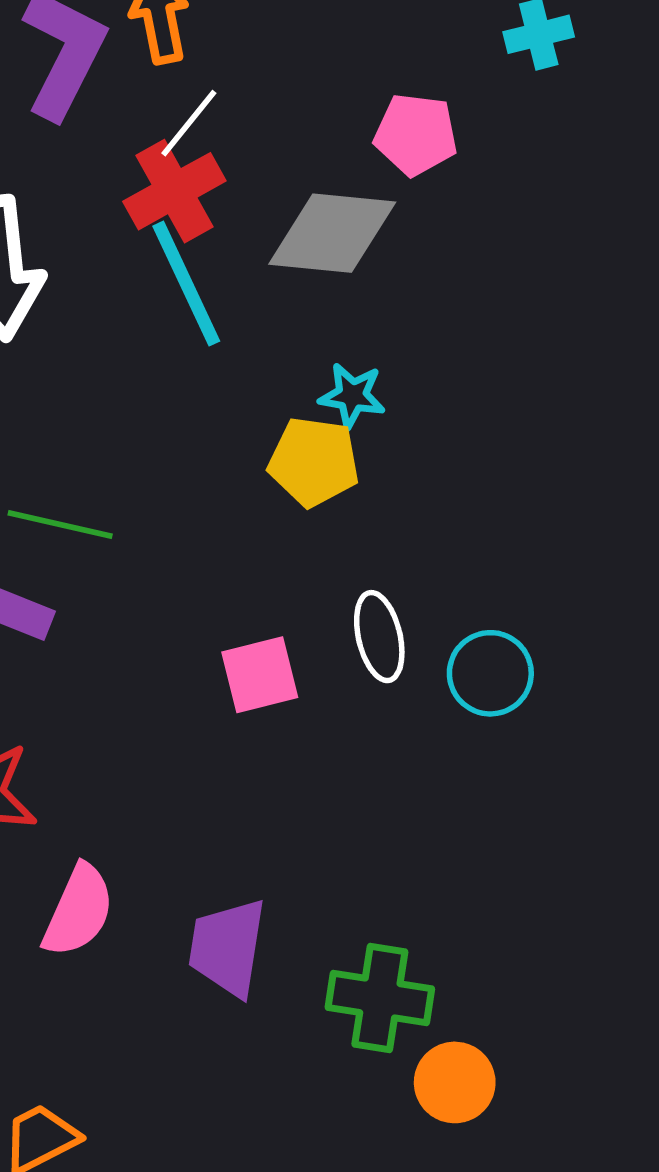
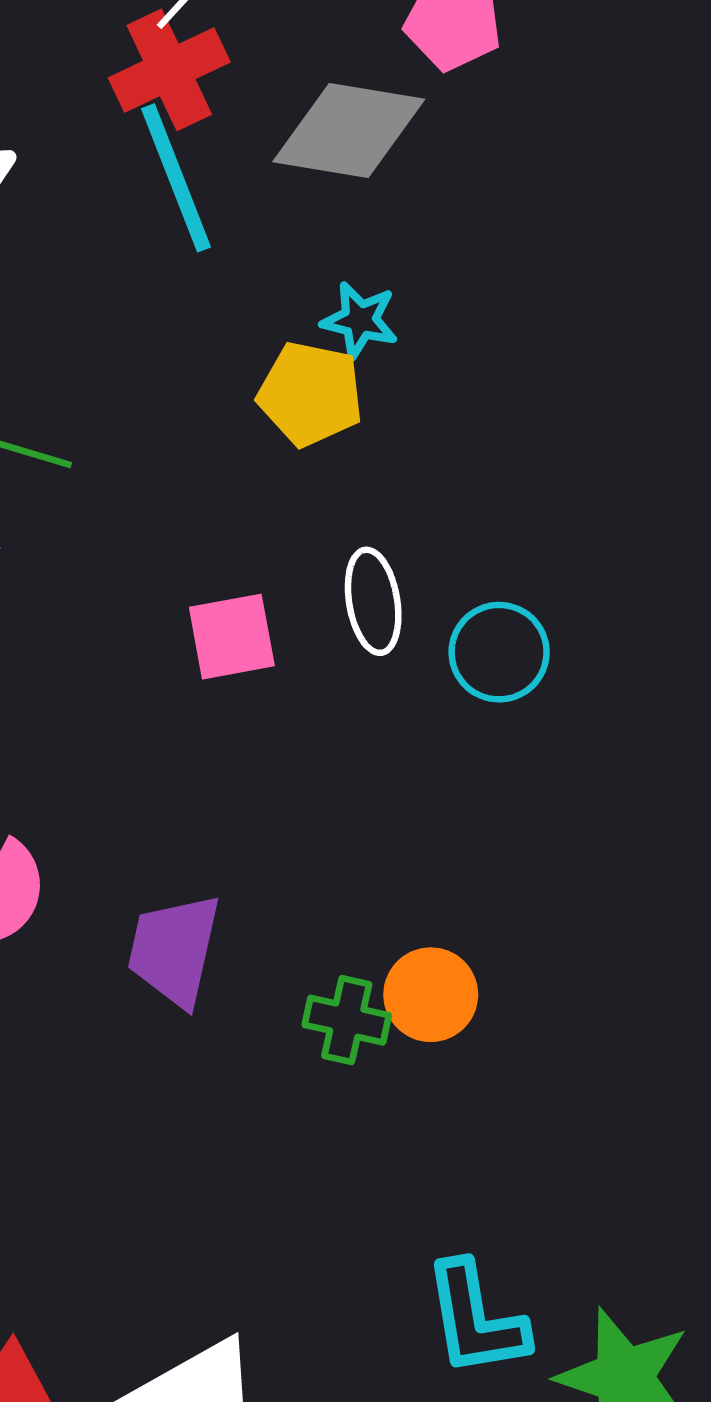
green cross: (380, 998) -> (347, 1020), size x0.7
orange circle: (455, 1082) -> (431, 995), moved

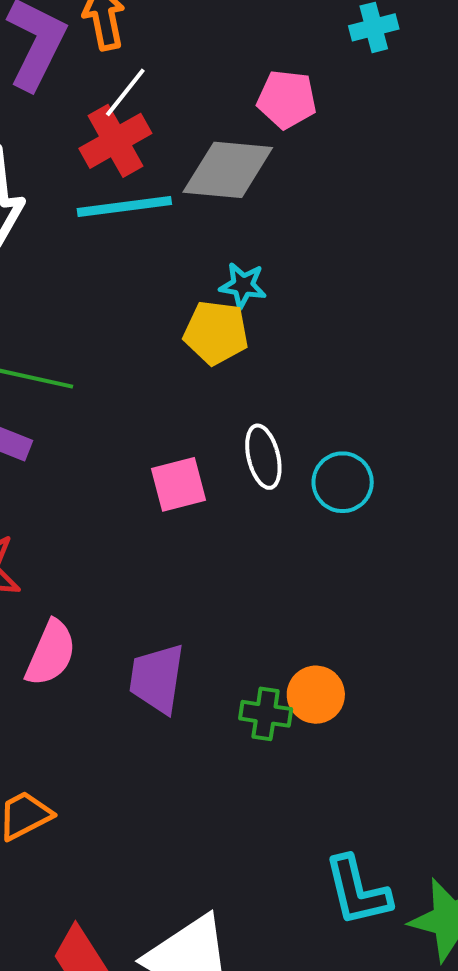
cyan line: (176, 178) -> (124, 207), turned -72

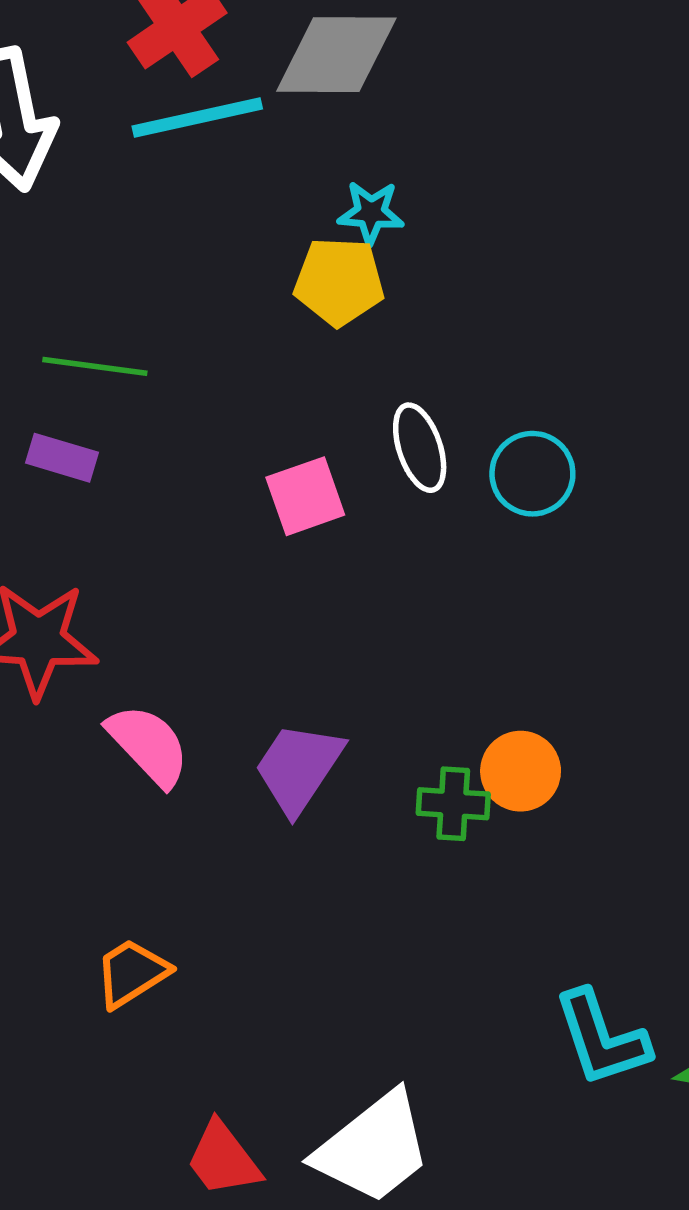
pink semicircle: (51, 653) -> (148, 745), turned -62
purple trapezoid: (157, 679) -> (299, 768), turned 30

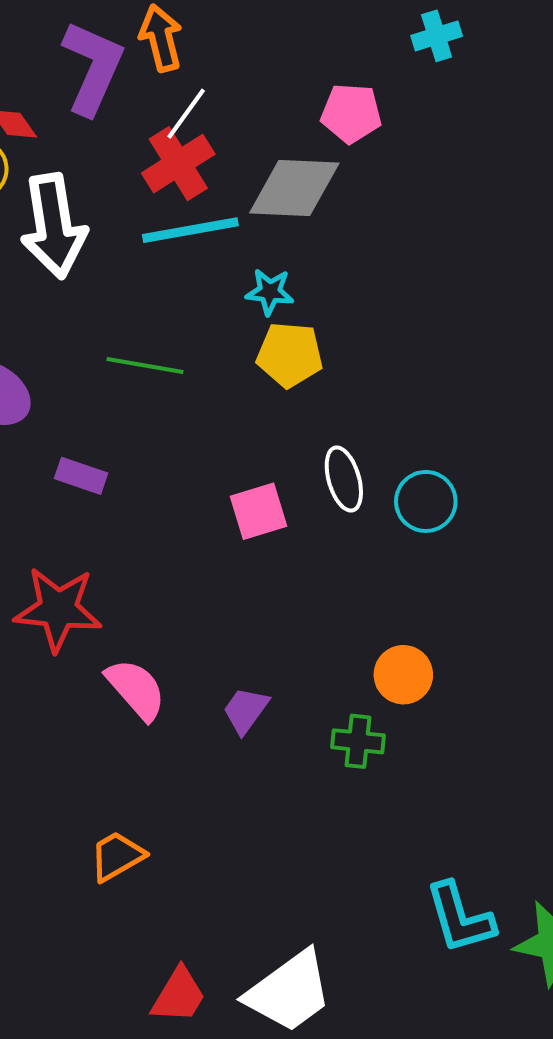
cyan star: (371, 213) -> (270, 292), moved
green line: (95, 366) -> (145, 365), moved
purple trapezoid: (299, 768) -> (246, 710), size x0.7
orange circle: (521, 771) -> (403, 675), moved
red trapezoid: (223, 1159) -> (179, 995), turned -114

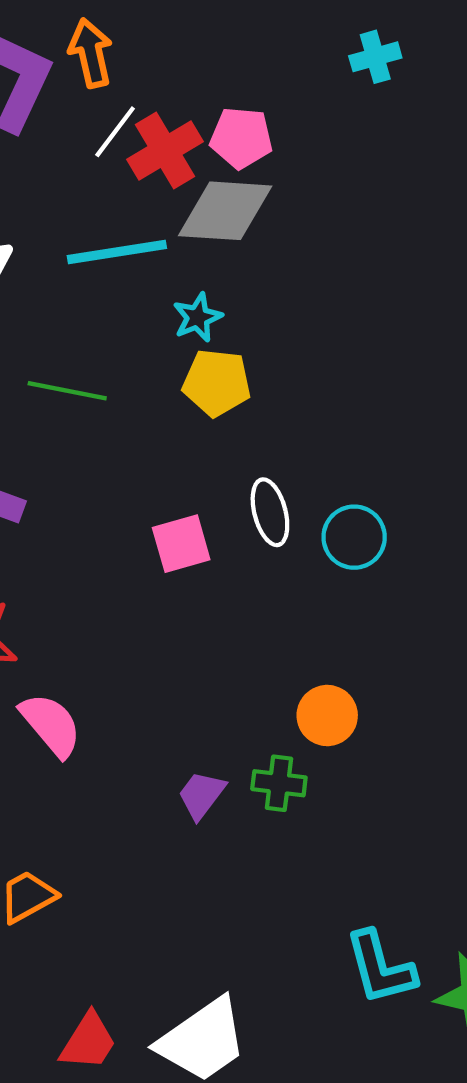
pink pentagon: (351, 113) -> (241, 138), moved
red cross: (178, 164) -> (165, 150), moved
cyan star: (270, 292) -> (198, 317), turned -30
purple trapezoid: (246, 710) -> (202, 795), moved

